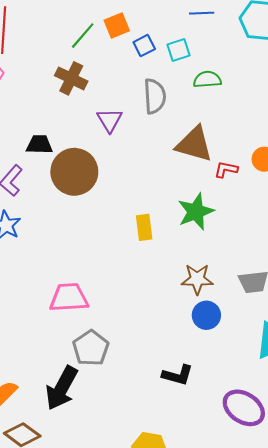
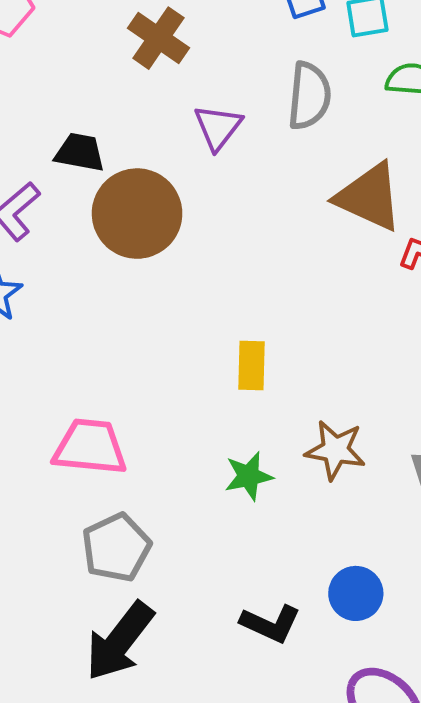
green star: (196, 212) -> (249, 476), moved, size x0.7
yellow rectangle: (144, 227) -> (251, 366), moved
blue circle: (206, 315) -> (356, 593), moved
black arrow: (62, 388) -> (120, 641), moved

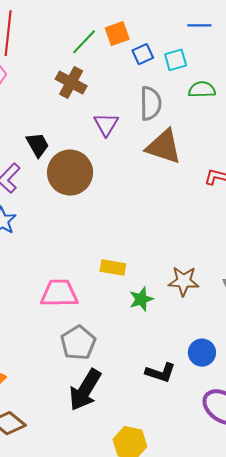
black trapezoid: (80, 152) -> (38, 145), turned 56
brown triangle: (369, 197) -> (164, 147), moved
yellow rectangle: (251, 366) -> (113, 268), moved, turned -75

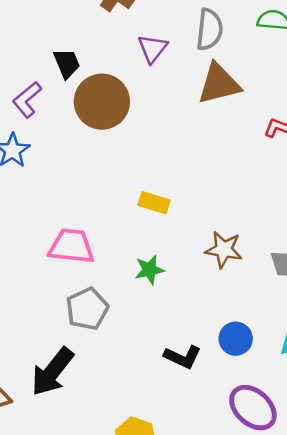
brown triangle: (164, 147) -> (219, 84), turned -39
yellow rectangle: (113, 268) -> (154, 203), moved
green star: (141, 299) -> (149, 270), moved
black arrow: (85, 390) -> (52, 372), moved

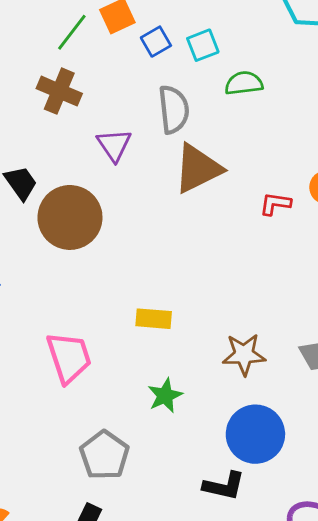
pink trapezoid: (71, 246) -> (69, 357), moved, turned 78
blue circle: (236, 339) -> (255, 434), moved, size x1.5

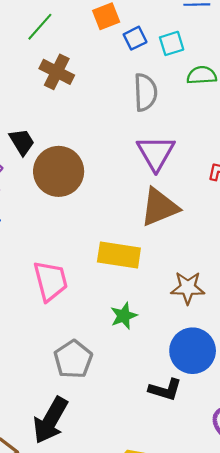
green line: (72, 32) -> (40, 27), moved
purple triangle: (114, 145) -> (156, 153), moved, size x1.4
brown triangle: (198, 168) -> (159, 207), moved
yellow rectangle: (154, 319) -> (119, 255), size x1.5

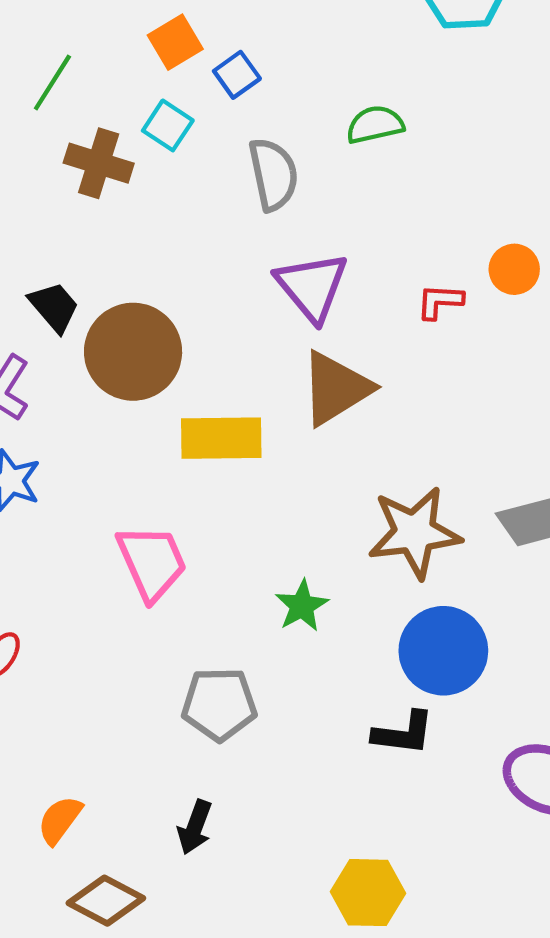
cyan square: (172, 43) -> (168, 125), moved, turned -30
yellow rectangle: (119, 255) -> (221, 438), moved
brown star: (188, 288) -> (415, 533), size x1.4
gray pentagon: (73, 359) -> (219, 704), turned -30
black arrow: (50, 420) -> (195, 827), size x0.6

